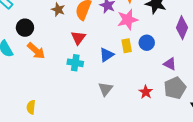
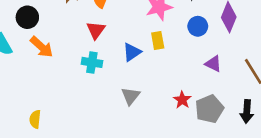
blue circle: (147, 43) -> (198, 26), moved
gray pentagon: (175, 88) -> (209, 109), moved

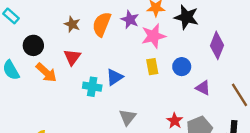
blue circle: (198, 26) -> (182, 67), moved
red triangle: (96, 30) -> (72, 57), moved
blue triangle: (132, 52) -> (115, 77), moved

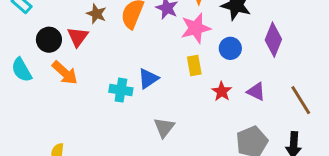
red triangle: (72, 57) -> (78, 37), moved
blue circle: (182, 67) -> (230, 48), moved
red star: (175, 121) -> (222, 91), moved

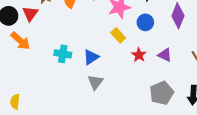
yellow rectangle: (194, 66) -> (118, 35), turned -32
blue triangle: (148, 79) -> (91, 57), moved

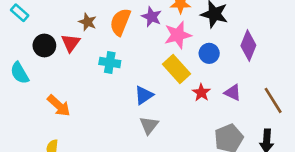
yellow rectangle: (118, 35) -> (176, 69), size x1.5
orange arrow: (20, 41) -> (59, 106), moved
cyan cross: (63, 54) -> (110, 62), moved

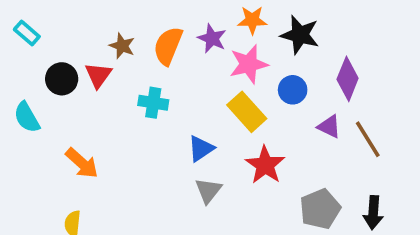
red star: (201, 93) -> (265, 165), moved, size x1.5
purple triangle: (233, 93) -> (329, 126), moved
brown line: (273, 100) -> (368, 139), moved

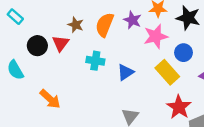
yellow rectangle: (247, 112) -> (167, 72), moved
blue triangle: (201, 148) -> (126, 72), moved
red star: (265, 165) -> (179, 107), moved

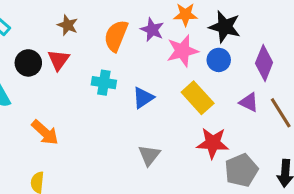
brown star: (76, 25) -> (68, 25), moved
blue circle: (184, 53) -> (219, 60), moved
red star: (179, 107) -> (213, 143), turned -30

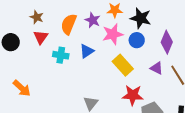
red triangle: (59, 60) -> (41, 37), moved
blue triangle: (143, 98) -> (87, 51), moved

